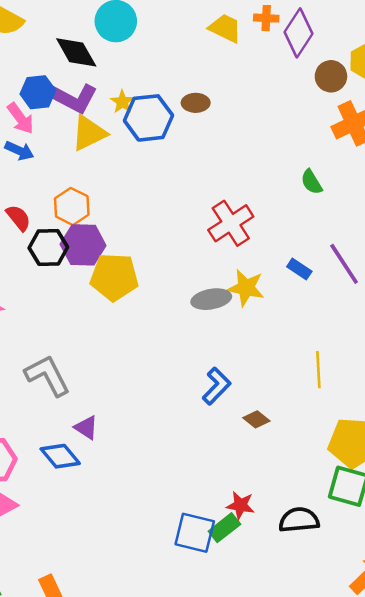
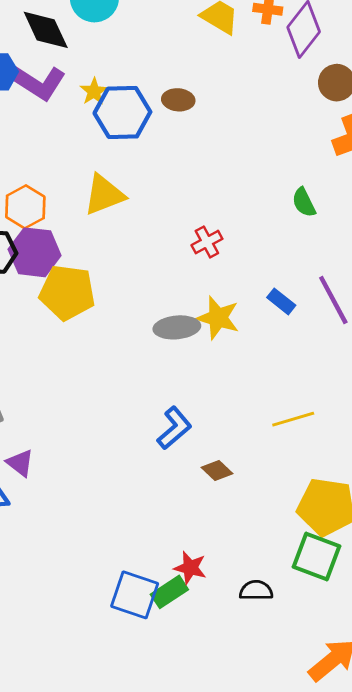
yellow triangle: (89, 133) -> (104, 195), moved
red cross: (231, 223) -> (207, 242), size x0.6
yellow line: (318, 370) -> (293, 419), turned 72
black semicircle: (299, 520) -> (256, 590), size x0.7

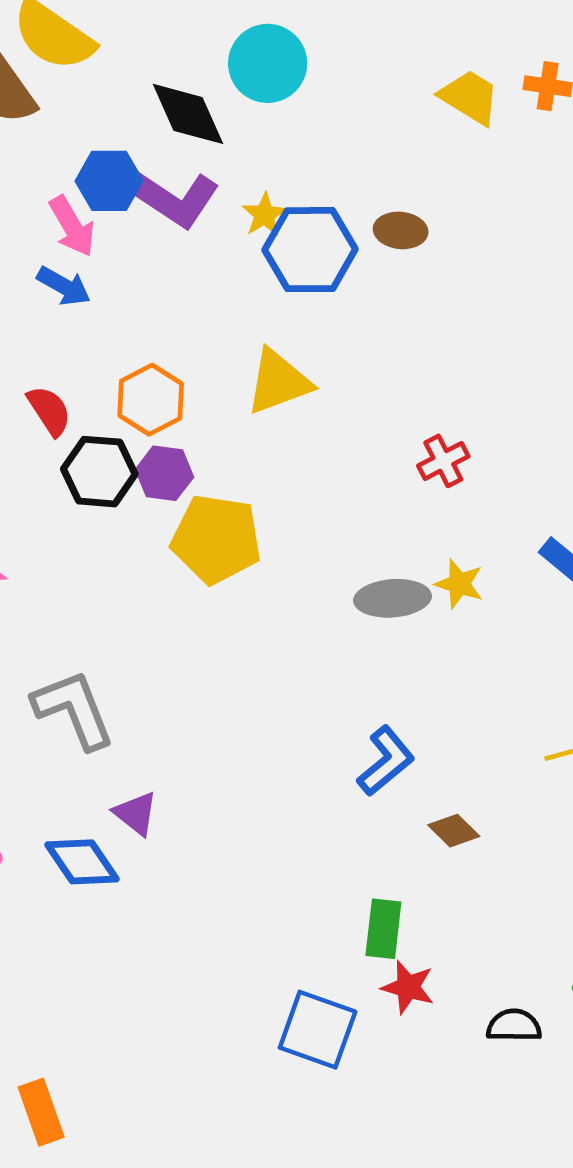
purple hexagon: (35, 252) -> (164, 473), size x0.7
yellow star: (218, 318) -> (459, 584), size x0.7
green rectangle: (169, 592) -> (383, 929), moved, turned -51

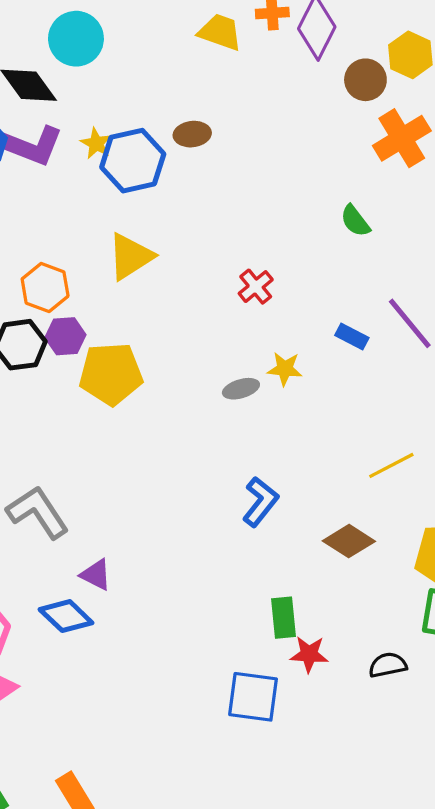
gray ellipse: (393, 598) -> (241, 389), size x0.7
brown diamond: (454, 831) -> (349, 541), moved, size x1.4

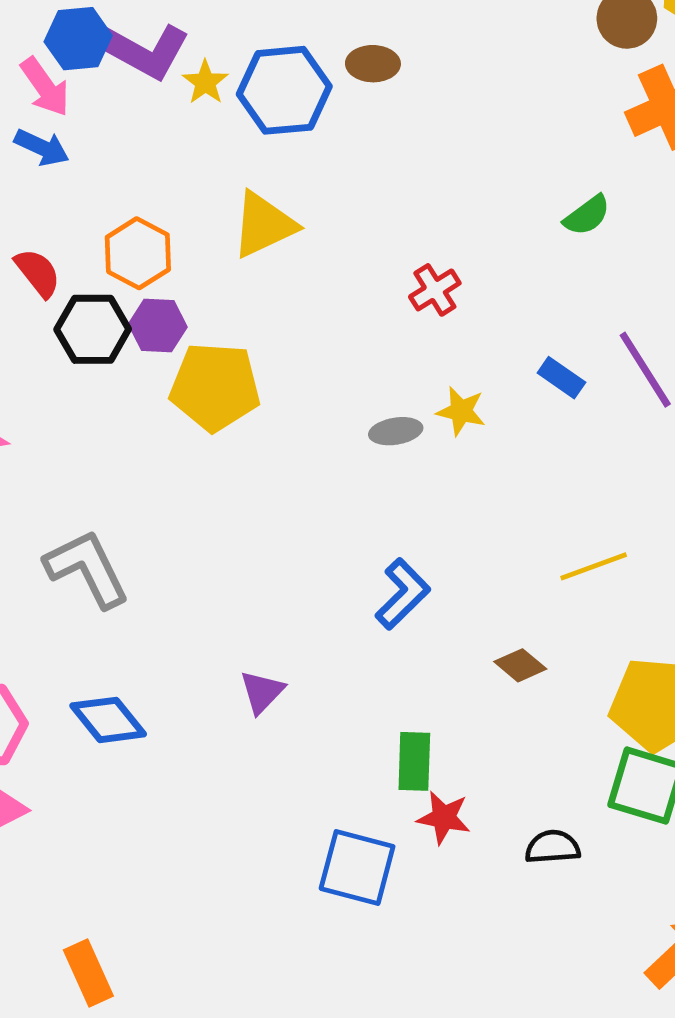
yellow star: (96, 143) -> (205, 82), moved
green semicircle: (355, 221) -> (587, 215), turned -96
brown diamond: (349, 541) -> (520, 665), size x0.7
purple triangle: (96, 575) -> (262, 692), moved, turned 40

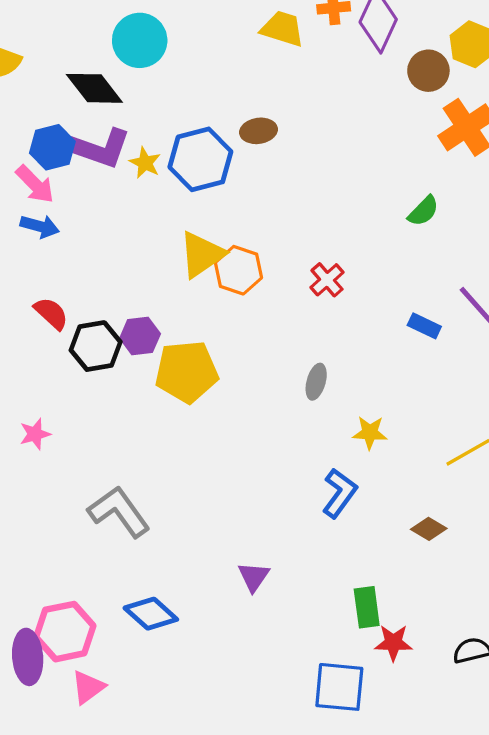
orange hexagon: (138, 253) -> (239, 270), moved
yellow star: (461, 411) -> (370, 433), moved
gray ellipse: (396, 431) -> (316, 382), turned -56

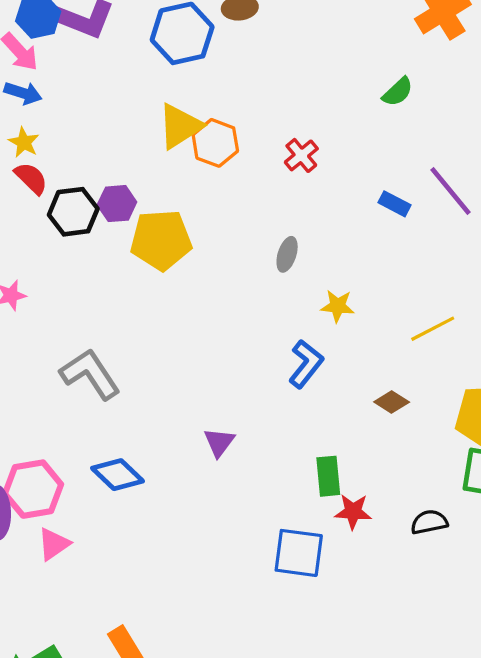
yellow star: (145, 163) -> (24, 142), moved

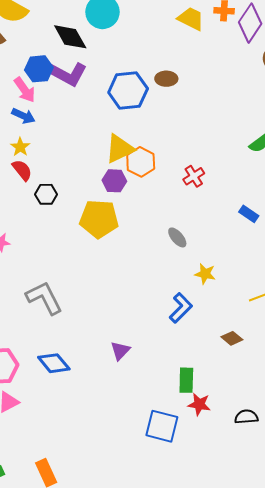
purple hexagon: (117, 204) -> (114, 181), moved
black hexagon: (73, 212) -> (46, 194), size x0.7
gray ellipse: (287, 254) -> (177, 237), turned -65

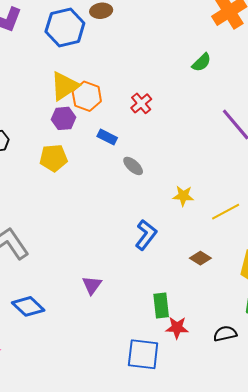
blue rectangle: (249, 214) -> (107, 137), moved
yellow pentagon: (99, 219) -> (53, 158), size x0.7
yellow star: (205, 274) -> (183, 196), moved

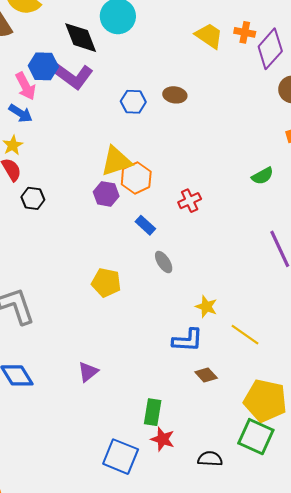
blue hexagon: (65, 27) -> (133, 102), size x0.6
yellow pentagon: (53, 158) -> (106, 283), moved
yellow line: (226, 212) -> (245, 335), turned 48
blue L-shape: (146, 235) -> (188, 340), moved, turned 40

